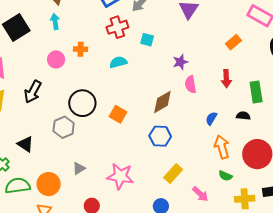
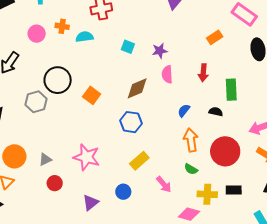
cyan square: (147, 40) -> (128, 47), moved
cyan semicircle: (118, 62) -> (84, 37), moved
gray triangle: (79, 168) -> (45, 159), moved

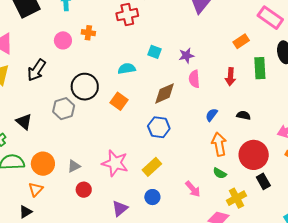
cyan semicircle: (84, 37) -> (127, 69), moved
green rectangle: (231, 90) -> (260, 68), moved
yellow rectangle: (139, 161) -> (152, 167), moved
black rectangle: (234, 190) -> (263, 181), moved, turned 63
yellow cross: (207, 194) -> (236, 198), turned -30

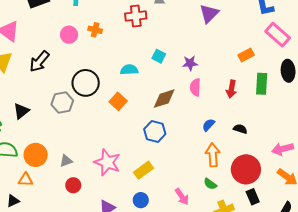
black triangle: (24, 122) -> (21, 111), turned 36
orange triangle: (36, 189) -> (26, 180), turned 42

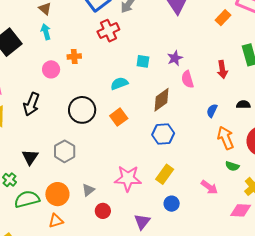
orange rectangle: (246, 55) -> (223, 18), moved
orange square: (118, 101) -> (119, 117), turned 30
gray hexagon: (62, 102) -> (65, 151), moved

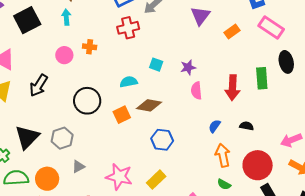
orange rectangle: (223, 18) -> (232, 32), moved
red arrow: (222, 69) -> (233, 88), size x1.4
brown diamond: (161, 100) -> (149, 105), moved, turned 35
black triangle: (30, 157) -> (27, 137), size x1.5
gray triangle: (88, 190) -> (78, 167), moved

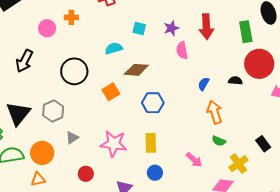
red arrow: (233, 88) -> (206, 27), moved
orange square: (122, 115) -> (111, 92), moved
red circle: (258, 165) -> (259, 64), moved
yellow rectangle: (156, 180) -> (151, 143), turned -42

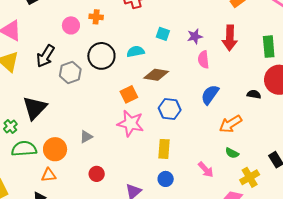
black circle: (74, 71) -> (101, 56), moved
blue semicircle: (204, 84) -> (210, 95), moved, size x1.5
gray hexagon: (53, 111) -> (70, 72), moved
orange arrow: (215, 112) -> (230, 124), turned -110
pink star: (114, 144) -> (130, 123), moved

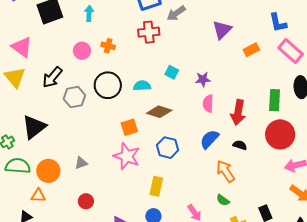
red arrow: (230, 38) -> (238, 112), moved
black semicircle: (254, 94) -> (240, 145), moved
orange arrow: (230, 124) -> (226, 171), turned 80

